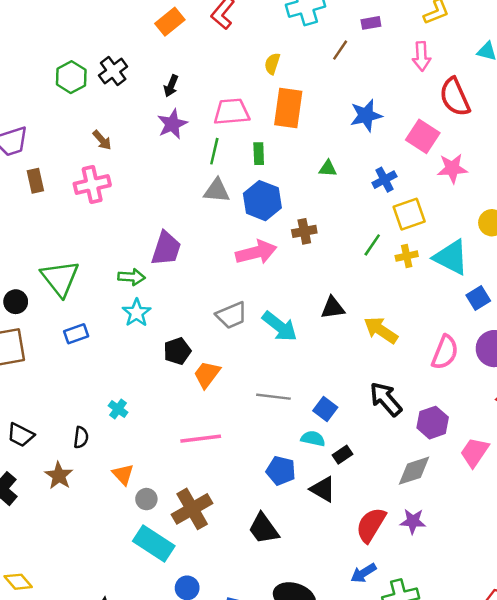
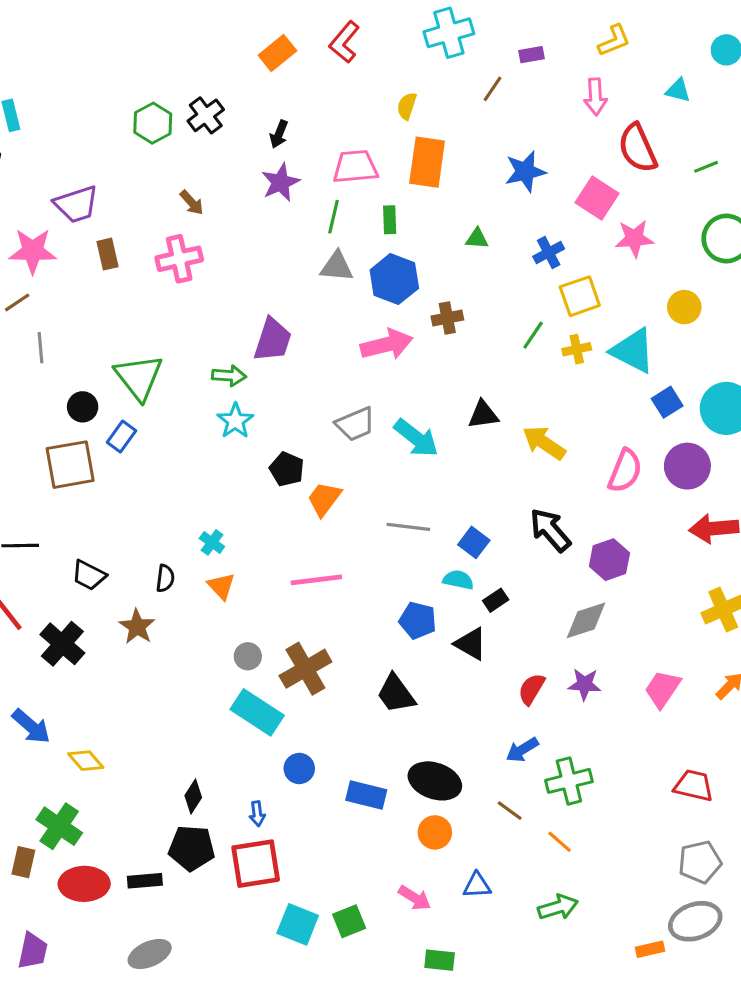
blue rectangle: (76, 334) -> (122, 436), moved, turned -35
black pentagon: (177, 351) -> (287, 469), turned -30
pink trapezoid: (475, 452) -> (662, 689), moved
orange triangle: (123, 474) -> (221, 586), moved
red semicircle: (371, 525) -> (532, 689), size x0.7

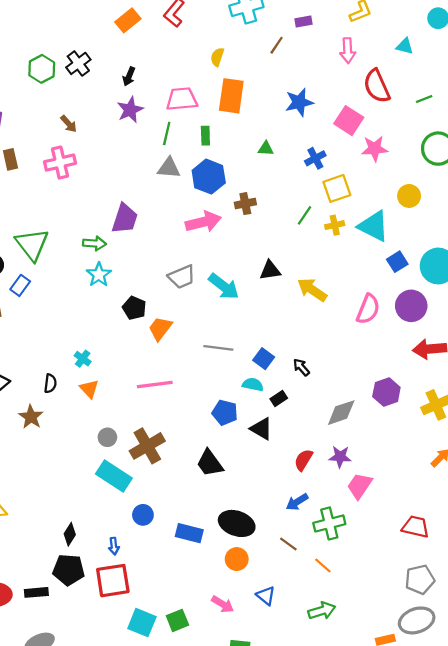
black arrow: (550, 530) -> (301, 367), moved, size x0.6
purple hexagon: (609, 560) -> (386, 392), moved
pink trapezoid: (662, 689) -> (360, 486), moved
blue triangle: (477, 885) -> (266, 596), turned 42

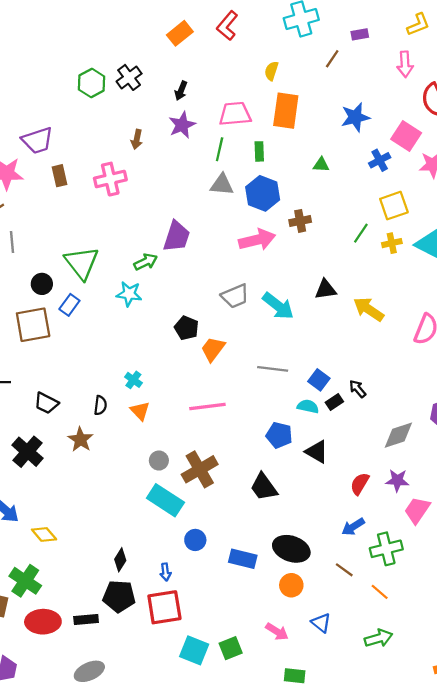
brown arrow: (69, 124) -> (137, 139), moved, turned 54
blue cross: (315, 158) -> (380, 160), moved
green arrow: (94, 243) -> (146, 262), turned -30
cyan star: (99, 275) -> (129, 294), moved, turned -30
black rectangle: (279, 399) -> (334, 402), moved

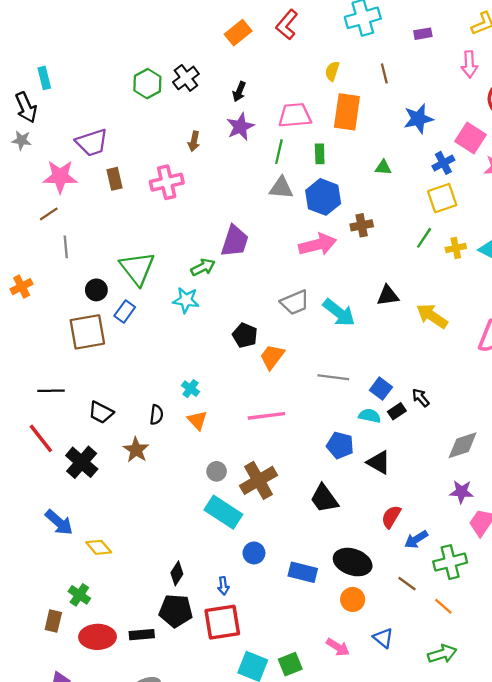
brown line: (332, 59) -> (384, 73), moved, turned -48
yellow square: (394, 206) -> (442, 198), moved
red semicircle: (360, 484) -> (391, 517), moved
green cross: (25, 581) -> (79, 595), size x0.7

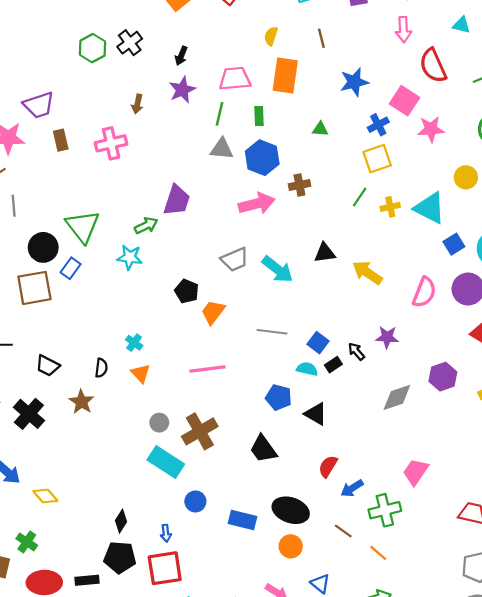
black circle: (96, 290) -> (43, 247), size x1.4
purple star: (461, 492) -> (387, 337), moved

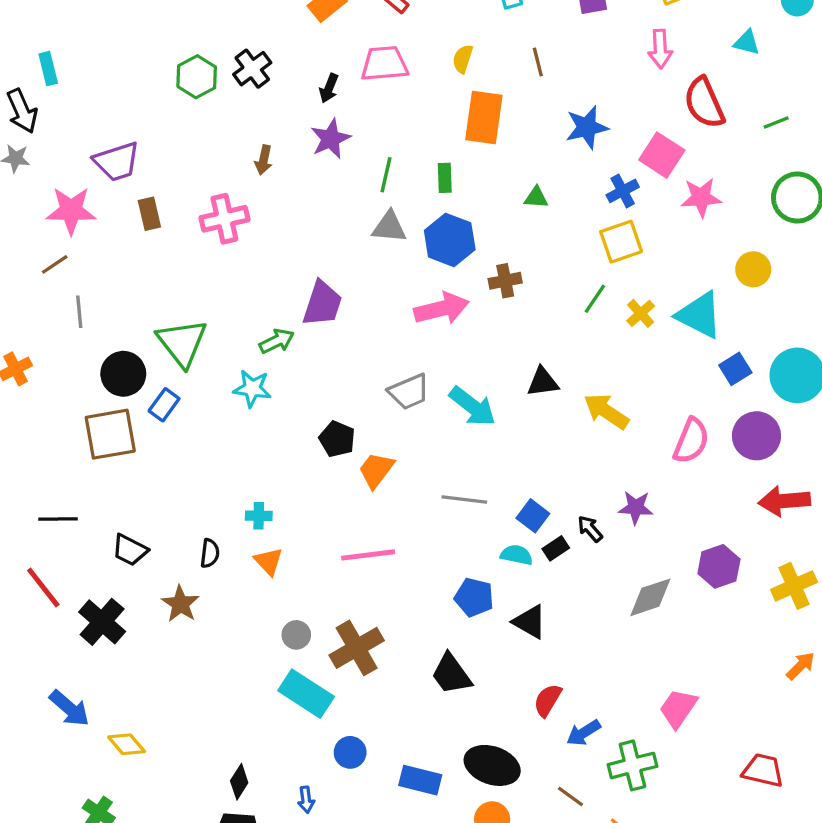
pink trapezoid: (235, 79) -> (384, 64), moved
yellow cross: (390, 207) -> (641, 313), turned -30
cyan cross: (134, 343) -> (259, 516), turned -35

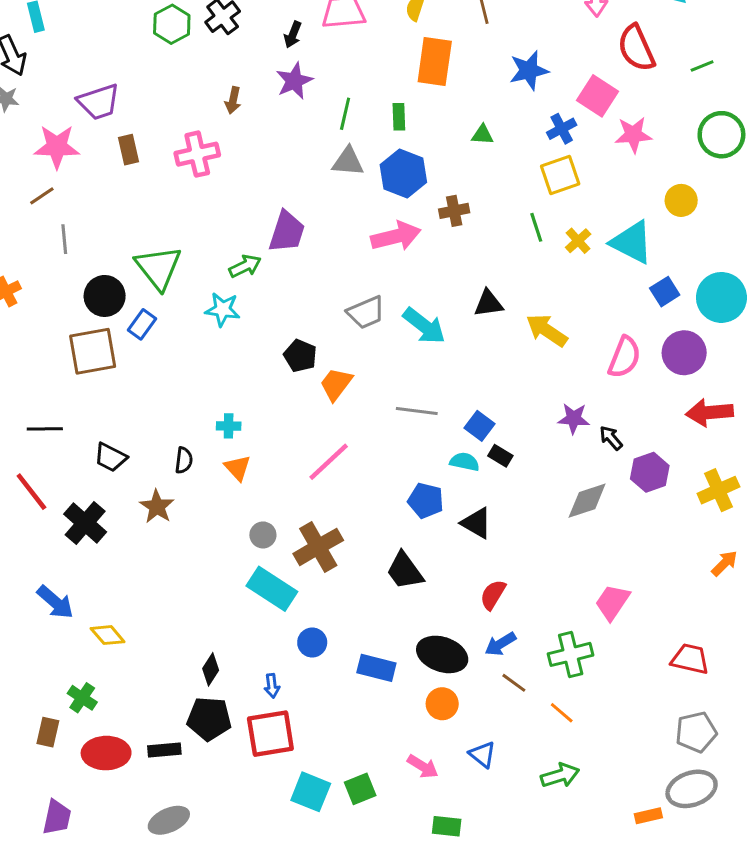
green line: (595, 299) -> (536, 227), turned -52
black arrow: (590, 529) -> (611, 438), moved
black rectangle: (556, 548) -> (500, 456), turned 65
pink line: (368, 555) -> (329, 462), turned -36
blue arrow: (584, 733) -> (500, 644), moved

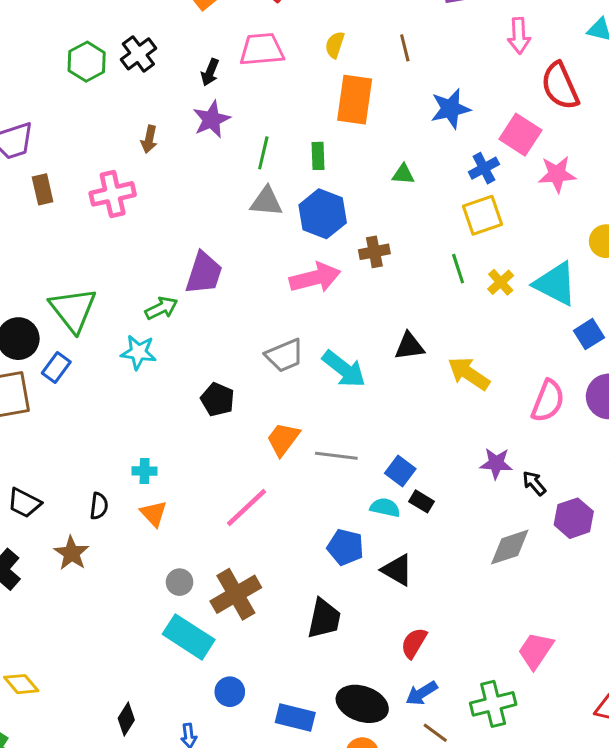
orange trapezoid: (336, 384) -> (283, 439), moved
black trapezoid: (405, 571) -> (324, 619), turned -132

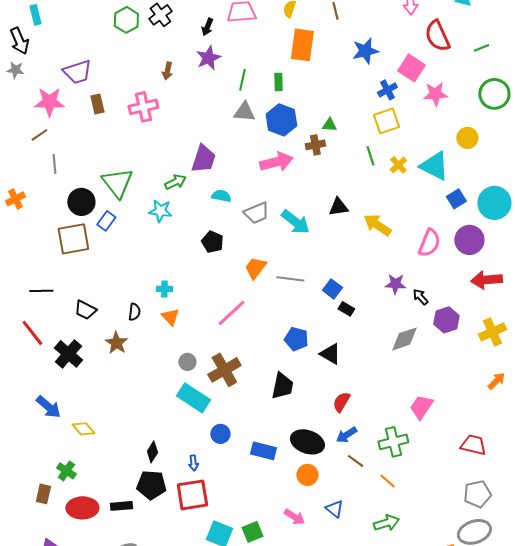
green triangle: (403, 174) -> (329, 125), moved
cyan semicircle: (385, 508) -> (221, 196), moved

